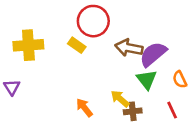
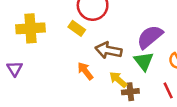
brown arrow: (129, 48) -> (108, 50), moved
orange arrow: (84, 108) -> (85, 71), moved

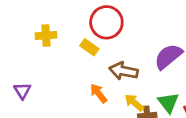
yellow cross: (30, 28) -> (46, 35), moved, size x0.7
green triangle: (144, 61) -> (168, 103), moved

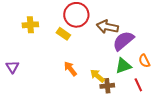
brown arrow: (124, 71) -> (107, 27), moved
green triangle: (168, 103) -> (123, 66), moved, turned 48

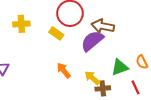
purple semicircle: (123, 41) -> (92, 41), moved

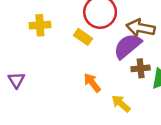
yellow arrow: (92, 78) -> (121, 104), moved
brown cross: (103, 88) -> (141, 68), moved

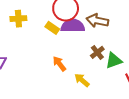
purple semicircle: (128, 46) -> (73, 26), moved, turned 40
brown cross: (141, 68) -> (97, 52), turned -32

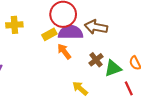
yellow rectangle: (52, 28) -> (49, 34), turned -64
orange arrow: (59, 64) -> (64, 51), moved

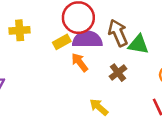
brown arrow: (96, 27) -> (118, 33), turned 55
green triangle: (113, 68) -> (138, 44), moved, turned 30

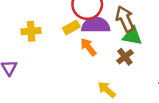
yellow cross: (20, 30) -> (31, 31), moved
green triangle: (138, 44) -> (132, 36), moved

